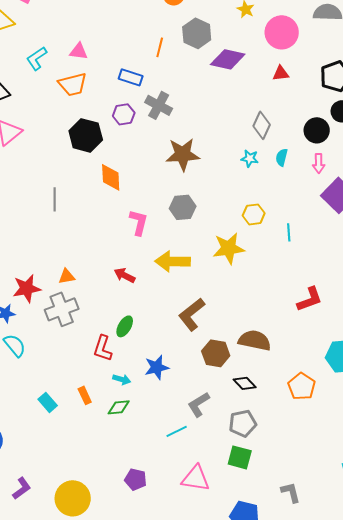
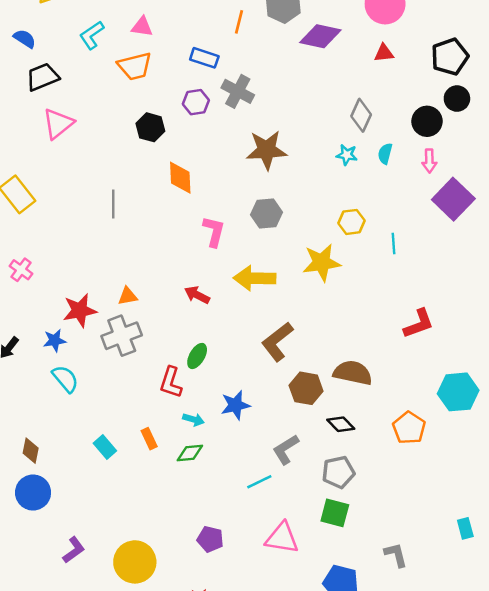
black hexagon: (86, 135) -> (150, 127), size x0.7

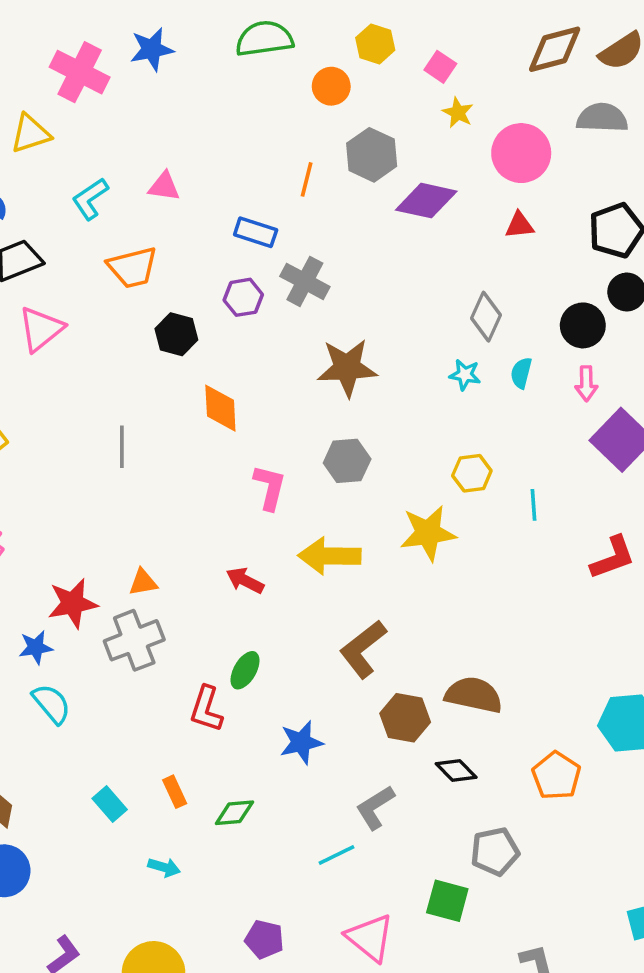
orange trapezoid: (135, 66) -> (132, 267), moved
red L-shape: (419, 324) -> (613, 558), moved
cyan arrow: (193, 419) -> (164, 867), moved
gray pentagon: (338, 472) -> (495, 851), moved
pink triangle: (282, 538) -> (370, 938), turned 30

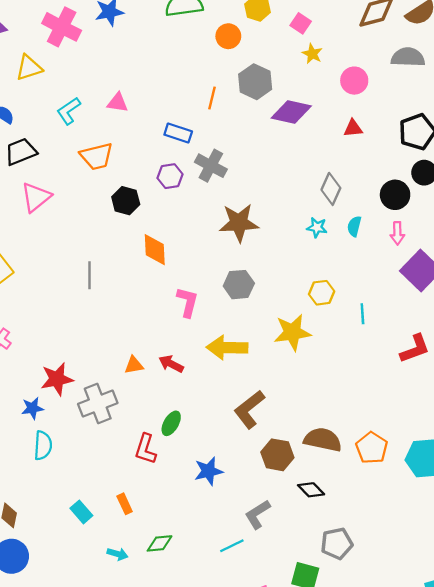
pink circle: (521, 153) -> (354, 81), size x0.7
orange triangle: (143, 582) -> (134, 365), moved
cyan semicircle: (52, 704) -> (43, 445), turned 44
orange pentagon: (556, 776) -> (372, 448), moved
green diamond: (234, 813) -> (160, 543), moved

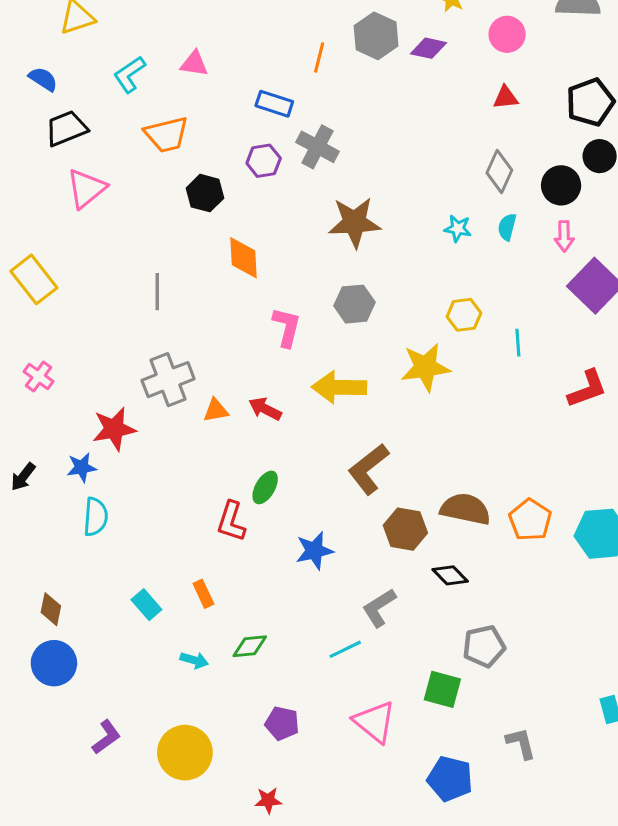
purple diamond: (291, 112) -> (428, 48), moved, size x0.7
gray diamond: (331, 189) -> (499, 172), moved
gray cross: (98, 404) -> (168, 380), moved

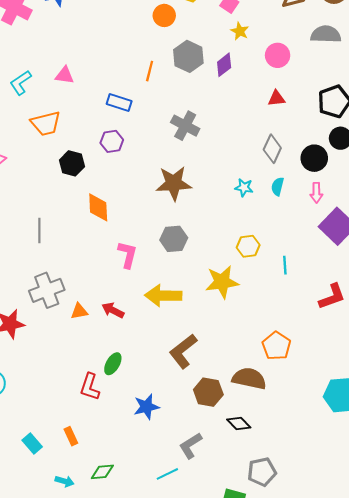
purple diamond: (428, 48) -> (224, 65), turned -50
gray cross: (318, 147) -> (185, 126), moved
orange pentagon: (530, 520) -> (276, 346), moved

